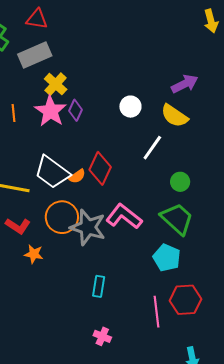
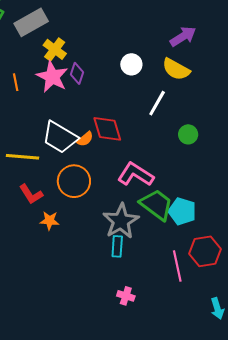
red diamond: (100, 168) -> (107, 129), turned -36
green trapezoid: (177, 219) -> (156, 205), moved
red L-shape: (18, 226) -> (31, 194), turned 30
gray star: (88, 227) -> (121, 221), moved, turned 30

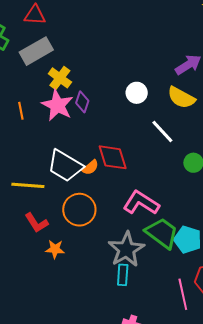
white line: (157, 103) -> (162, 132), turned -72

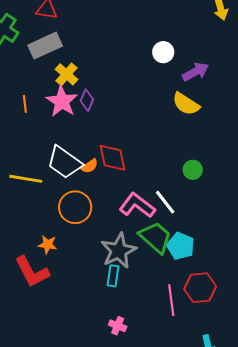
white circle: (137, 93) -> (163, 52), moved
white line: (162, 132) -> (165, 202), moved
red L-shape: (36, 223) -> (32, 272), moved, size x1.5

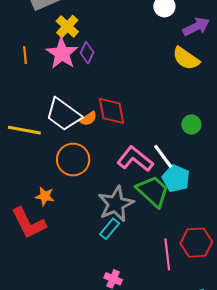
cyan pentagon: (181, 246) -> (176, 178), moved
cyan rectangle: (113, 276) -> (109, 229), turned 30

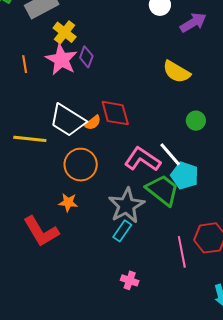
yellow semicircle: (186, 58) -> (177, 72), moved
orange star: (45, 196) -> (68, 202), moved

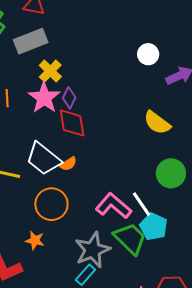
red diamond: (115, 113) -> (72, 123), moved
green circle: (196, 121) -> (171, 173), size x1.5

